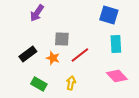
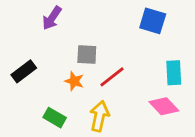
cyan rectangle: (116, 44) -> (174, 73), moved
black rectangle: (28, 54) -> (24, 71), moved
yellow arrow: (71, 83) -> (99, 116), size x1.5

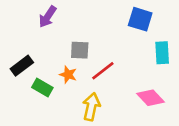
cyan rectangle: (174, 73) -> (162, 53), moved
green rectangle: (55, 118) -> (42, 87), moved

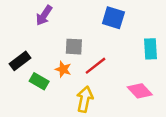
blue square: (140, 19) -> (113, 18), moved

